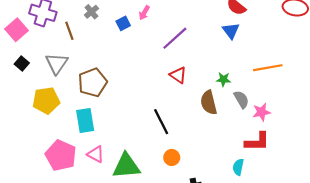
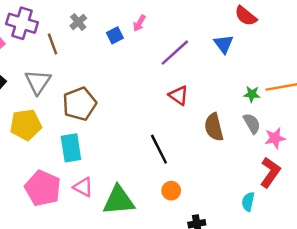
blue triangle: (231, 31) -> (224, 44), moved
green star: (223, 79) -> (252, 94), moved
red L-shape: (257, 142) -> (270, 172), turned -55

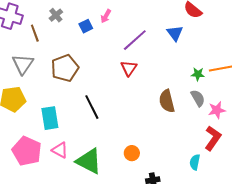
red triangle: (178, 95) -> (129, 68), moved, turned 30
brown pentagon: (79, 104) -> (65, 68), moved
black line: (159, 149) -> (92, 107), moved
green triangle: (119, 200) -> (89, 161), turned 32

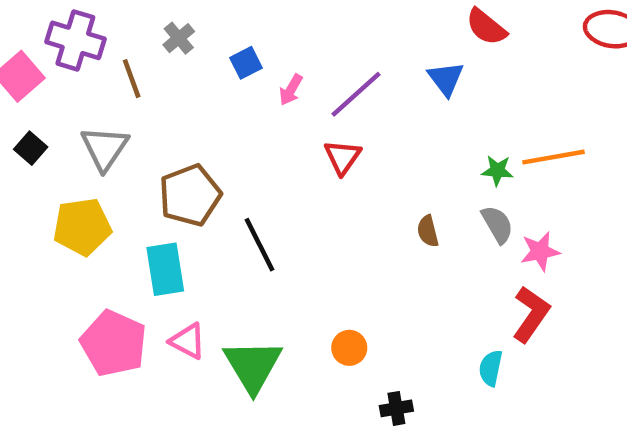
pink arrow: (106, 16) -> (291, 90), moved
brown pentagon: (65, 68) -> (190, 195), moved
brown semicircle: (167, 101) -> (428, 231), size x0.6
green triangle: (89, 161) -> (253, 366), turned 32

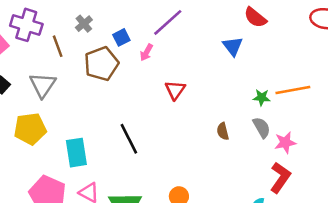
purple line: (356, 94) -> (168, 22), moved
brown pentagon: (190, 195) -> (101, 64), moved

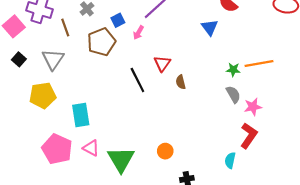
brown semicircle: (223, 131) -> (181, 82), moved
black line: (129, 139) -> (137, 80), moved

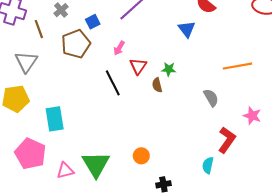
pink arrow: (138, 33) -> (119, 48), moved
green star: (233, 70) -> (169, 69), moved
pink star: (253, 107) -> (252, 116), moved, turned 30
pink triangle: (91, 148) -> (65, 171), moved, turned -42

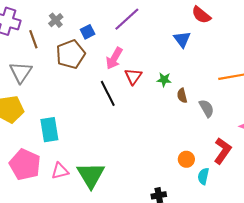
pink arrow: (119, 48) -> (114, 58), size x1.5
brown semicircle: (157, 85) -> (182, 96), moved
orange circle: (141, 156) -> (186, 159), moved
pink triangle: (65, 171) -> (60, 171), moved

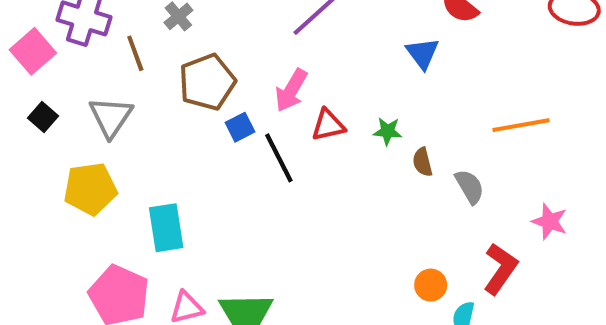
blue square: (88, 32) -> (240, 127), moved
red triangle: (133, 76) -> (328, 125), turned 42

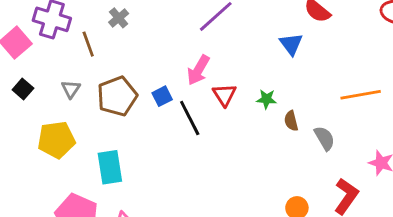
brown pentagon: (207, 82) -> (117, 96), moved
gray triangle: (111, 117) -> (71, 89), size x0.6
red triangle: (328, 125) -> (224, 95), turned -50

